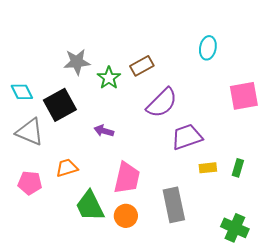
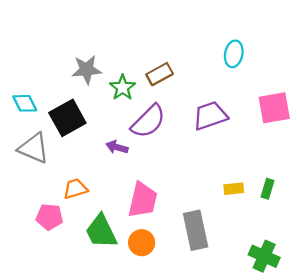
purple semicircle: (162, 103) -> (148, 121), moved
purple trapezoid: (187, 137) -> (210, 116), moved
pink pentagon: (30, 183) -> (49, 217), moved

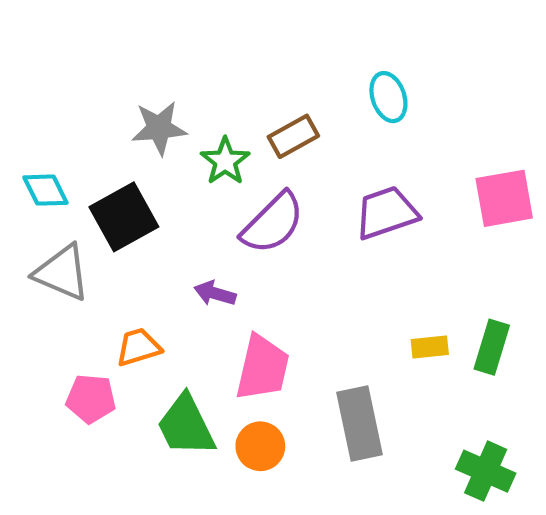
cyan ellipse: (234, 54) -> (388, 97), moved, turned -30
purple arrow: (117, 147) -> (215, 293), moved
green rectangle: (267, 189) -> (492, 347), size x1.4

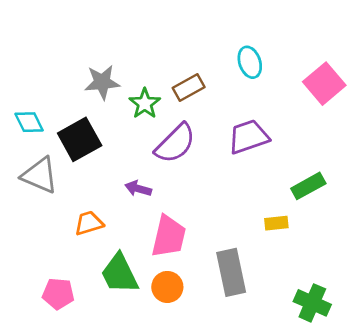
pink square: (504, 198) -> (324, 84), moved, turned -30
green rectangle: (492, 347) -> (308, 186), moved, turned 44
pink pentagon: (91, 399) -> (58, 294), moved

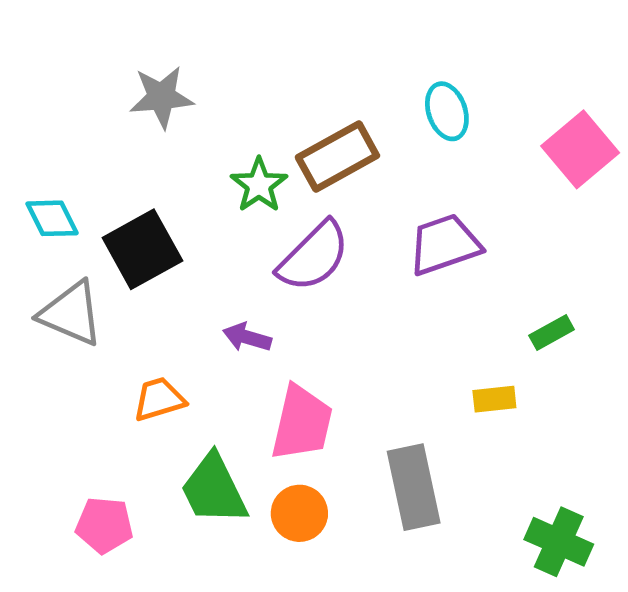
gray star: (102, 82) -> (161, 97), moved
brown rectangle: (189, 88) -> (337, 156), size x1.4
green rectangle: (308, 186) -> (552, 333), size x0.7

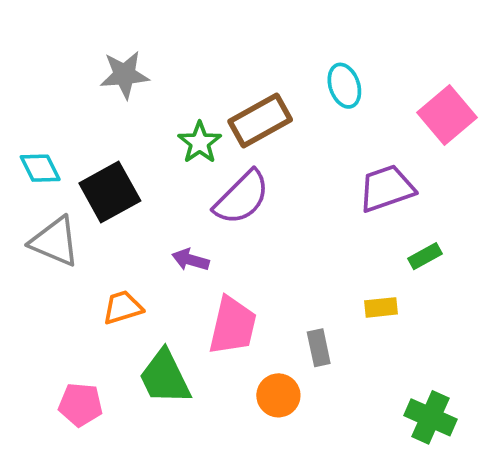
purple trapezoid: (445, 245) -> (387, 188), moved
gray rectangle: (414, 487) -> (319, 348), moved, size x0.6
orange circle: (299, 513) -> (278, 395), moved

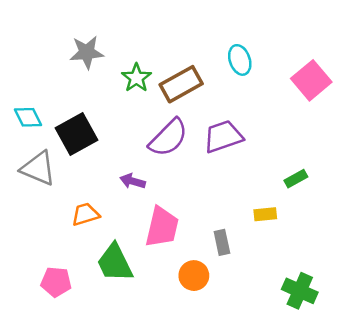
green star: (200, 143) -> (136, 78), moved
purple trapezoid: (387, 188) -> (223, 136), moved

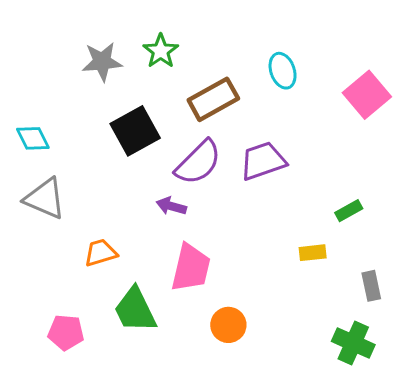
green star: (136, 78) -> (161, 51), moved
black square: (76, 134) -> (135, 131), moved
purple arrow: (133, 181) -> (171, 206), moved
gray rectangle: (222, 242) -> (371, 286), moved

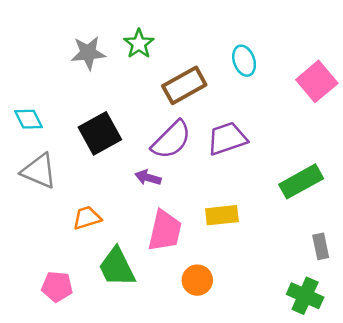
black square: (135, 131) -> (100, 133), moved
green rectangle: (349, 211) -> (301, 181), size x1.8
yellow rectangle: (313, 253) -> (222, 215), moved, size x1.4

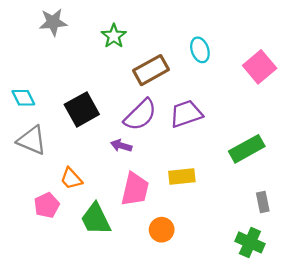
gray star: (88, 53) -> (53, 22), moved
orange trapezoid: (87, 218) -> (71, 179), turned -115
pink pentagon: (57, 287) -> (47, 205), moved, turned -30

